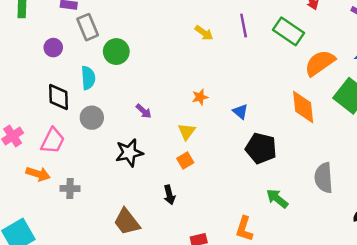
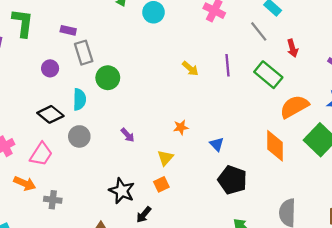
black diamond: (58, 97) -> (50, 114), turned -55
black star: (129, 153) -> (122, 191), moved, turned 30
black arrow: (169, 195) -> (144, 215), turned 48

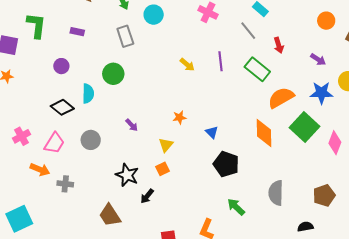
gray rectangle: (84, 53) -> (125, 36), moved
gray circle: (79, 136) -> (91, 140), moved

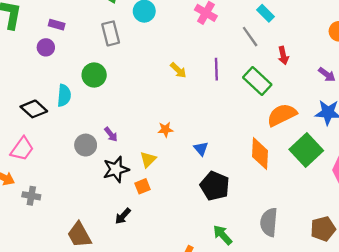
purple circle: (61, 66) -> (46, 47), moved
gray circle: (91, 140) -> (86, 145), moved
black star: (127, 175) -> (116, 169), moved, turned 30

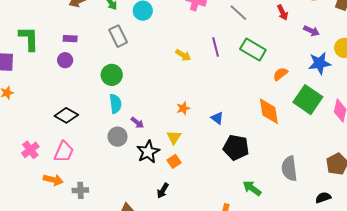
red arrow: (283, 55) -> (283, 13), moved
cyan semicircle: (64, 95) -> (115, 104), moved
orange semicircle: (282, 115) -> (280, 74), size x0.6

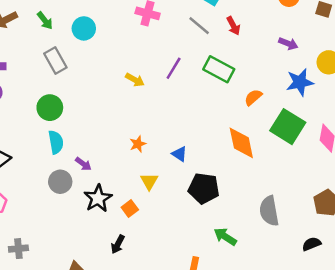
red arrow: (283, 13) -> (233, 26), moved
purple line: (216, 47) -> (174, 68), turned 48
yellow triangle: (174, 137) -> (149, 181), moved

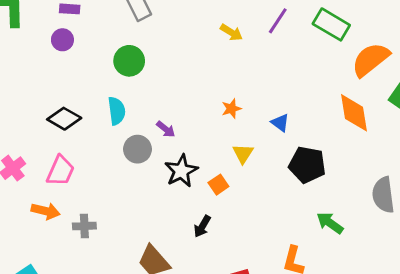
orange semicircle: (253, 97) -> (371, 60), size x1.8
cyan semicircle: (56, 142) -> (117, 111), moved

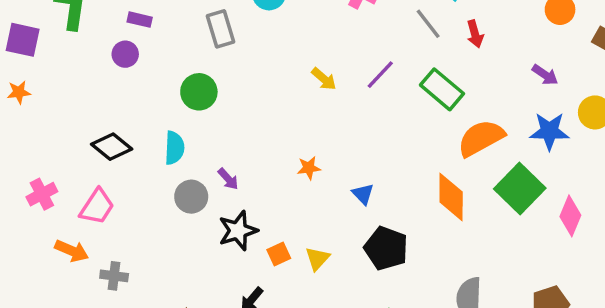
yellow triangle: (243, 154) -> (317, 259), moved

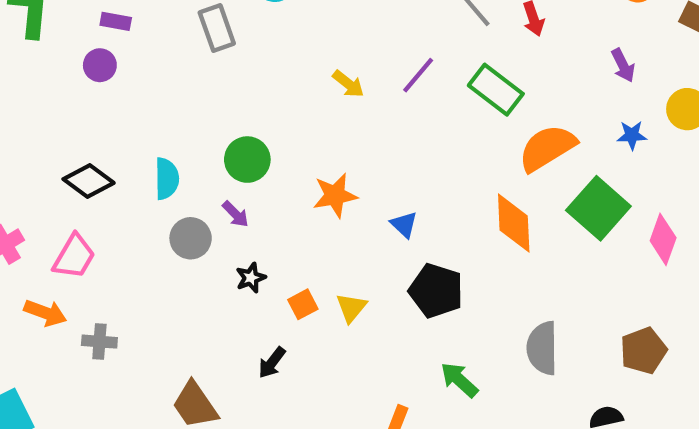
purple arrow: (545, 75) -> (623, 65), turned 32
green circle: (199, 92) -> (247, 160), moved
blue star: (549, 131) -> (632, 135), size x0.6
orange star: (309, 168) -> (335, 195), size x1.5
black star: (238, 231) -> (251, 278), size x0.6

